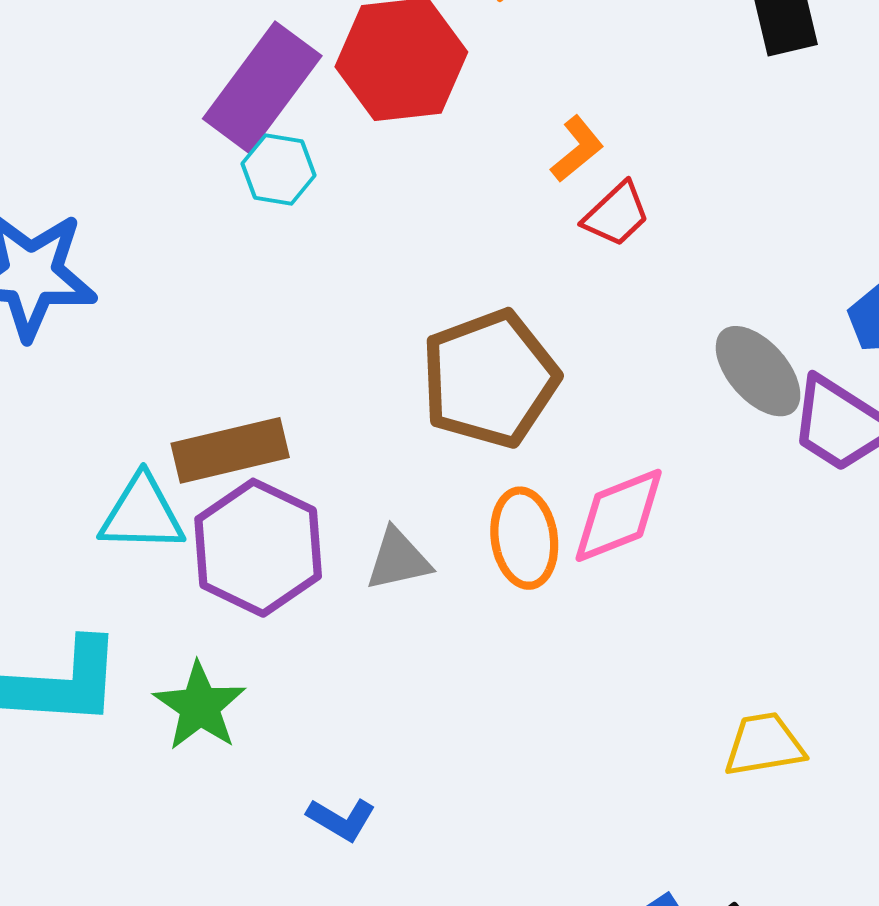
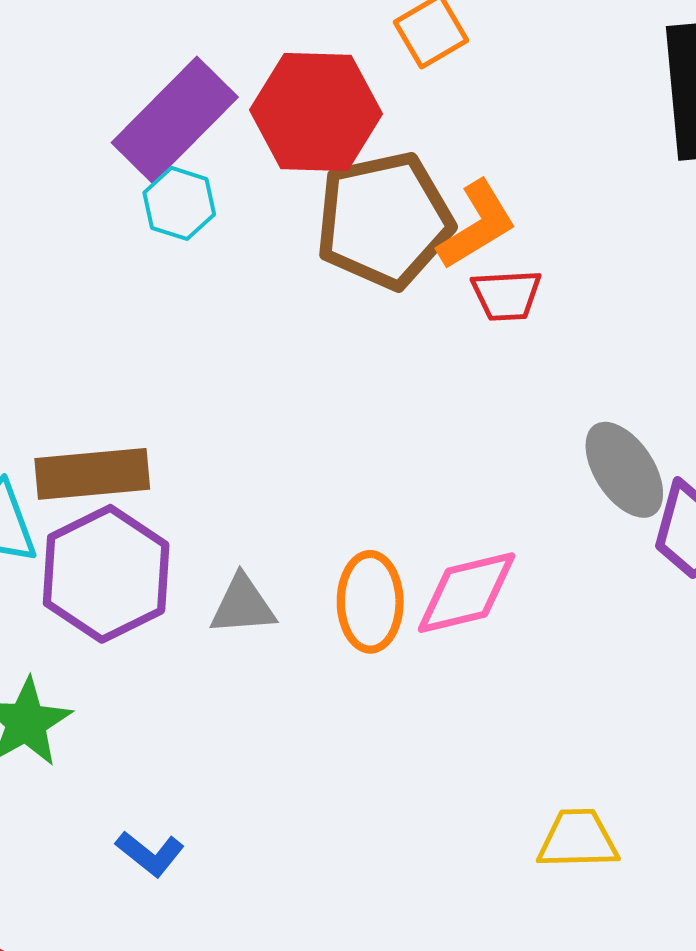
orange L-shape: (577, 149) -> (477, 225), size x1.4
red trapezoid: (616, 214) -> (507, 295), turned 32
brown pentagon: (490, 379) -> (384, 220), moved

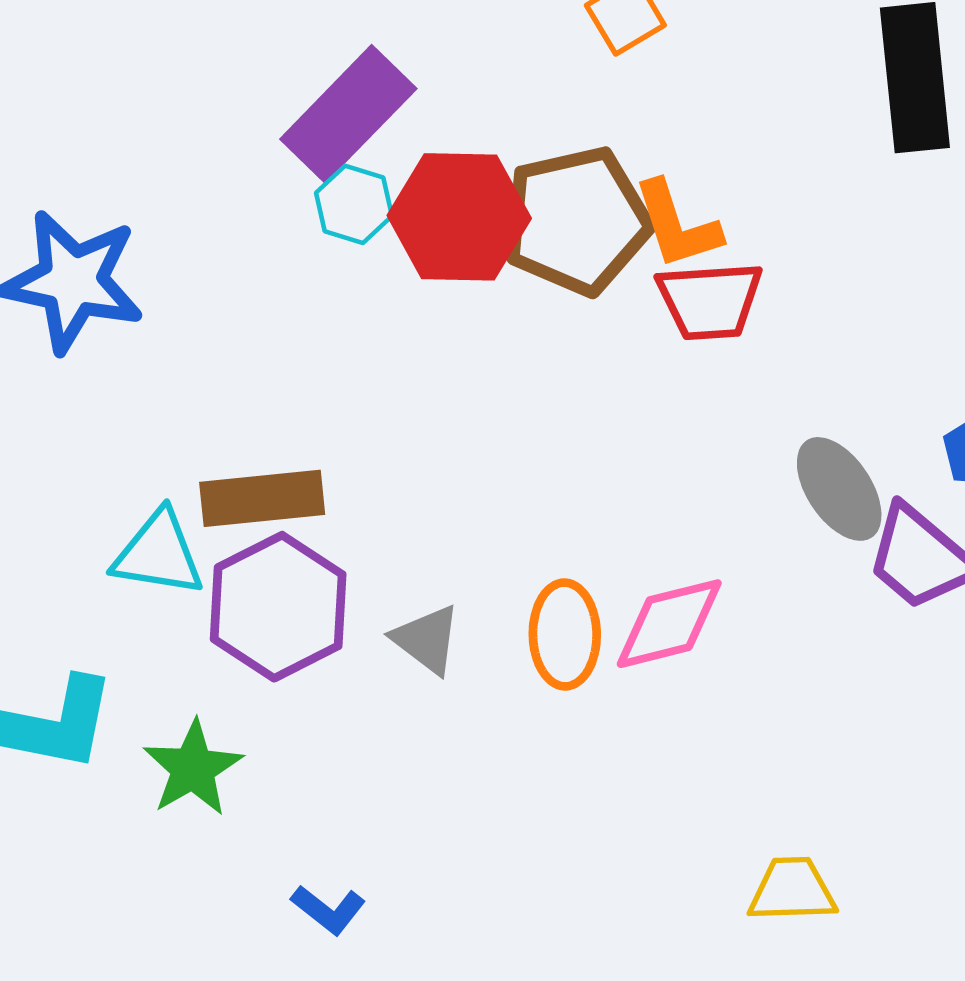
red hexagon: (316, 112) -> (459, 217), moved
orange L-shape: (477, 225) -> (677, 225), turned 104
red trapezoid: (507, 295) -> (710, 301), size x1.4
gray triangle: (243, 605) -> (427, 639), turned 42

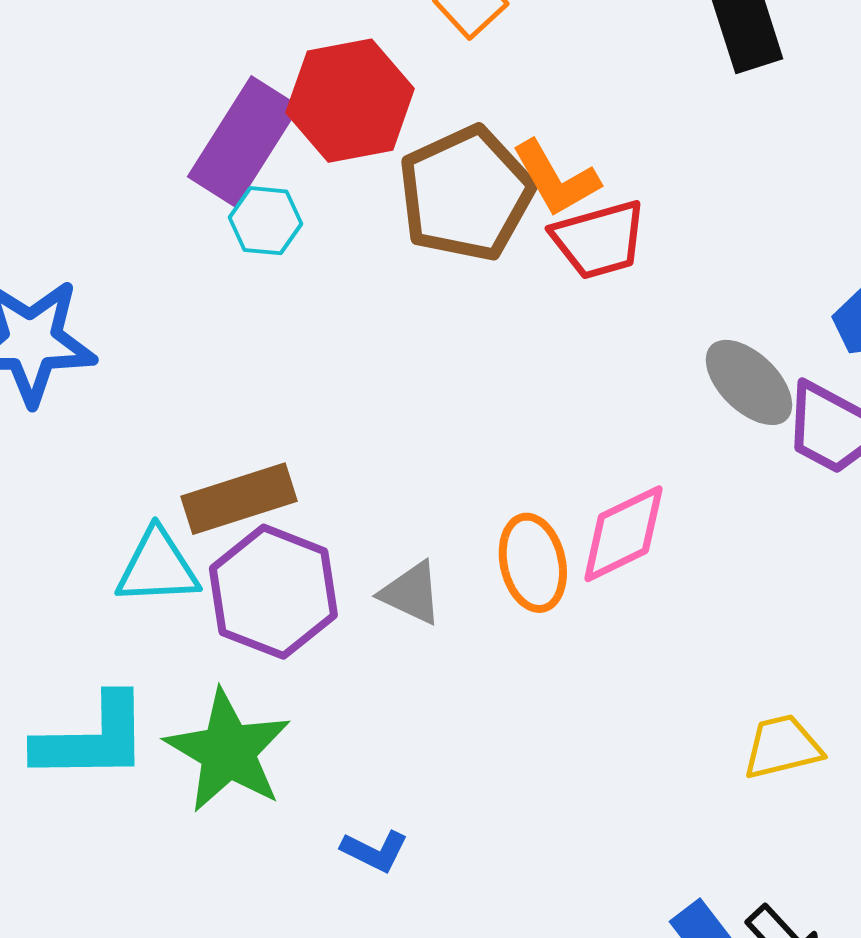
red hexagon: (459, 217) -> (350, 101), moved
green star: (193, 768) -> (228, 751), size x1.4

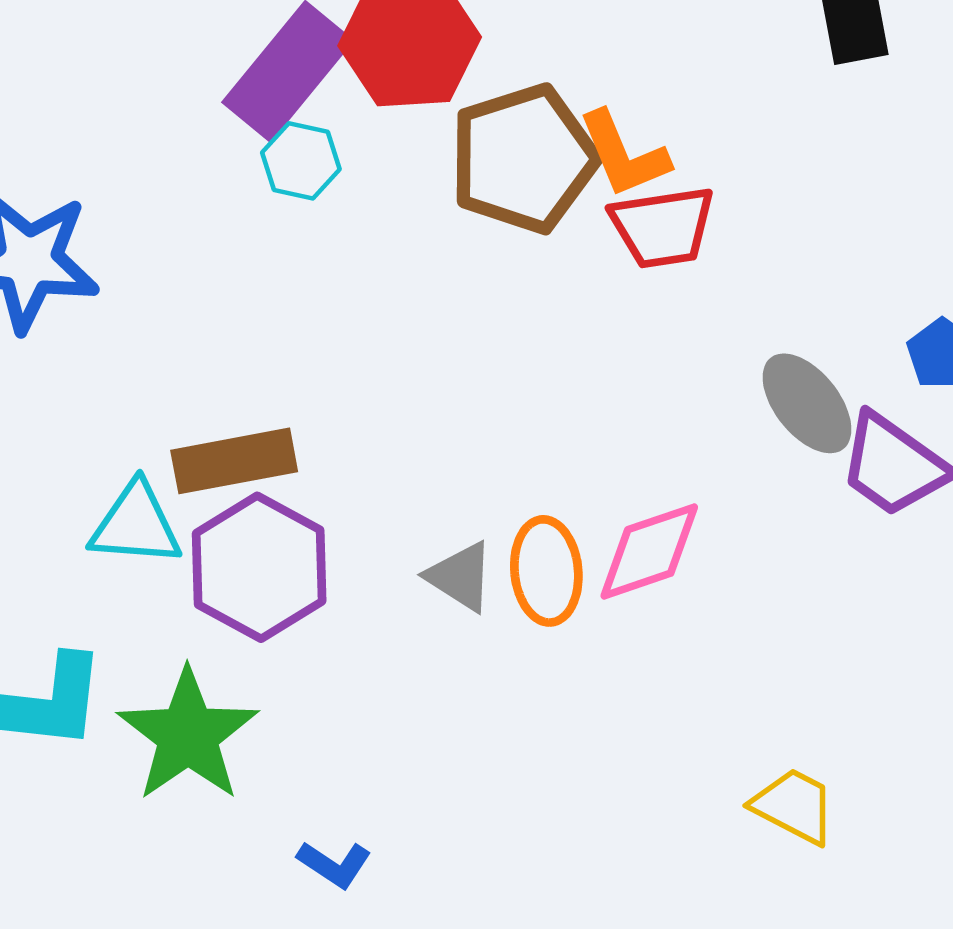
gray triangle: (411, 593) -> (460, 577), moved
yellow trapezoid: (782, 747) -> (794, 806), turned 34

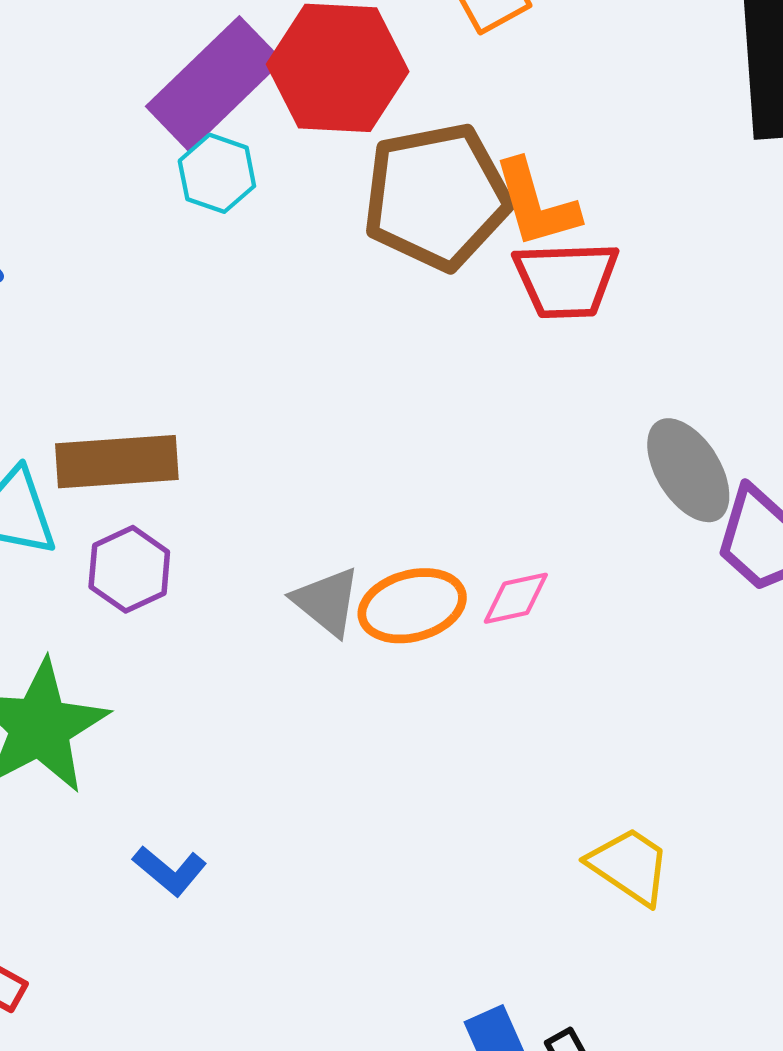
pink diamond: (649, 551) -> (516, 598), size x0.6
purple hexagon: (259, 567) -> (129, 569), size x0.6
orange ellipse: (546, 571) -> (412, 606), turned 74

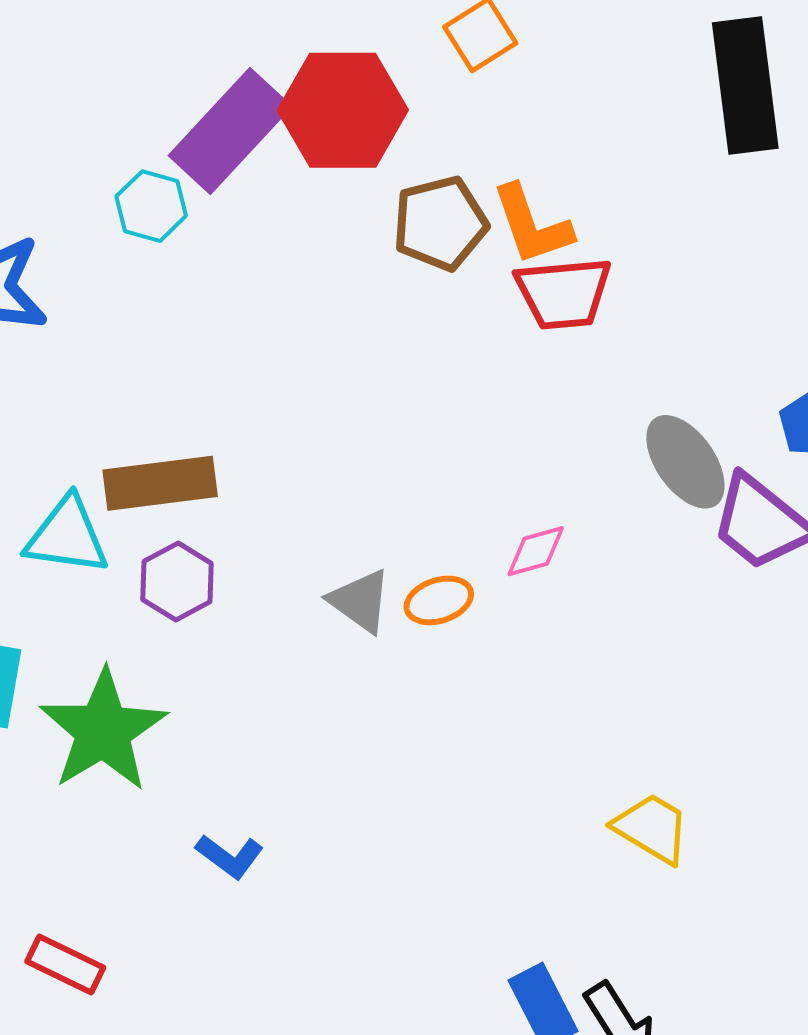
cyan hexagon: (217, 173) -> (151, 206), moved
brown pentagon: (437, 196) -> (440, 223), size x0.7
pink diamond: (516, 598) -> (536, 551), moved
orange ellipse: (412, 606) -> (439, 600), size x0.7

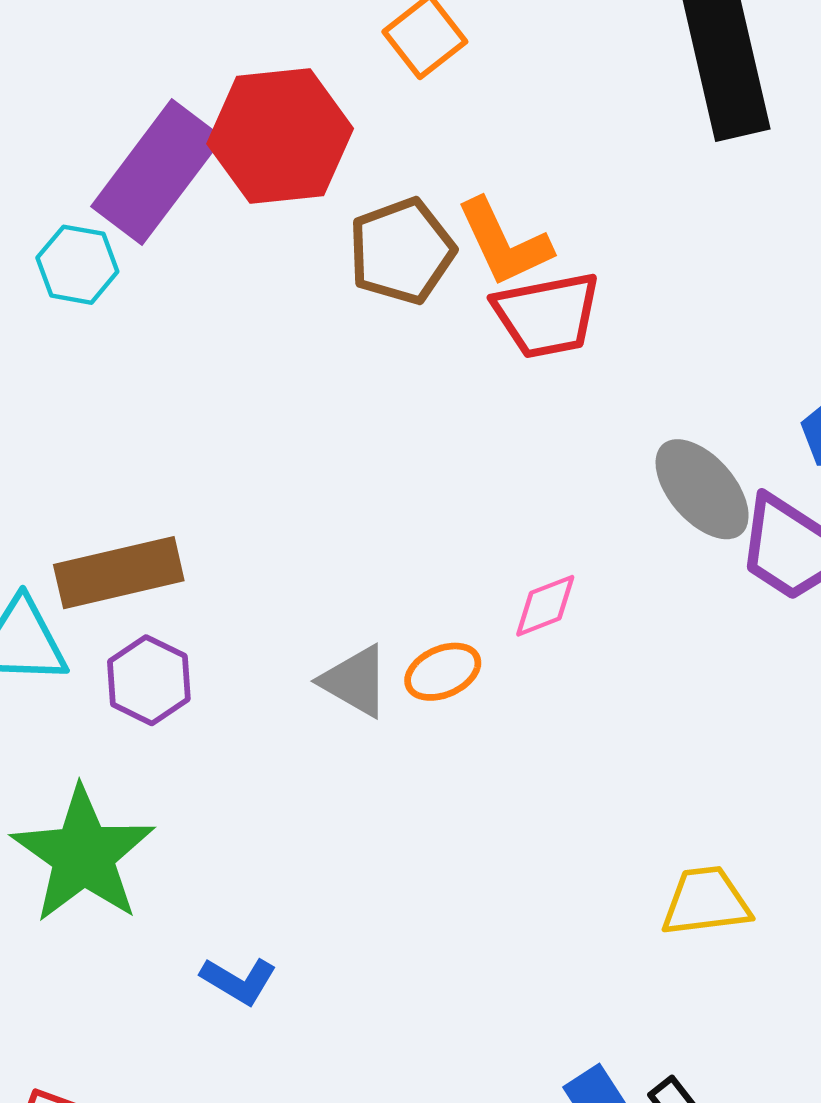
yellow trapezoid: (652, 828) -> (706, 901), turned -32

